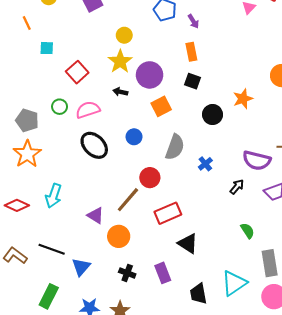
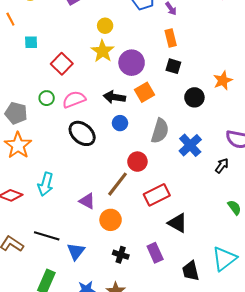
black arrow: (120, 92) -> (114, 97), moved, size x1.5
blue cross: (205, 164) -> (190, 145), size x1.6

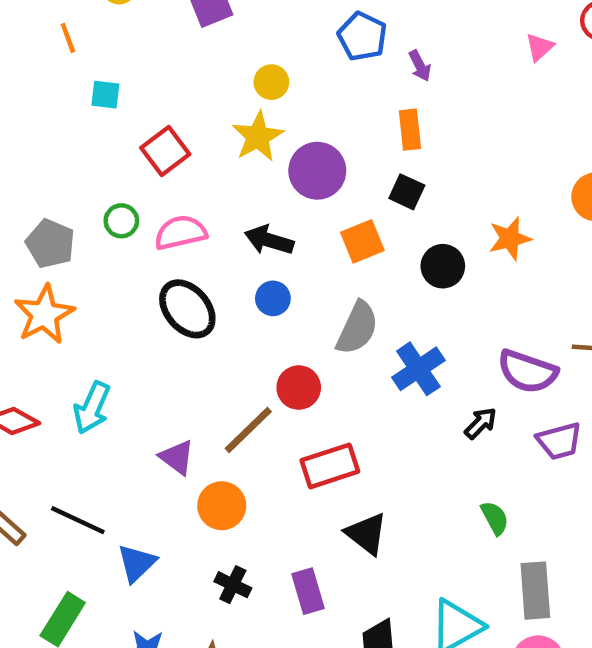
orange square: (144, 92) -> (362, 241), moved

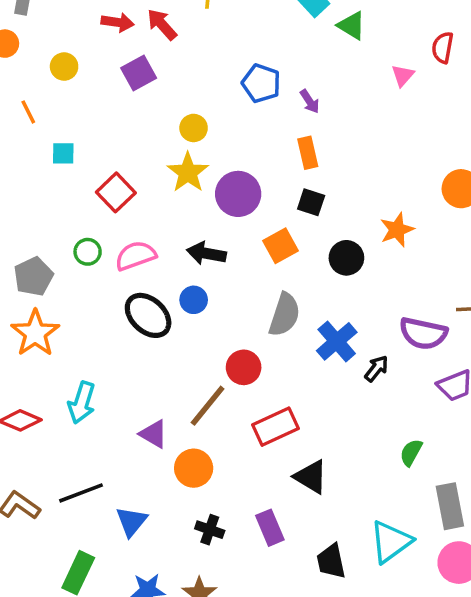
gray pentagon: (50, 244) -> (33, 277), turned 30
blue circle: (273, 298) -> (194, 300), moved
black arrow: (481, 423) -> (376, 368), moved
green semicircle: (495, 518) -> (411, 452), turned -116
black line: (78, 520) -> (81, 493), turned -39

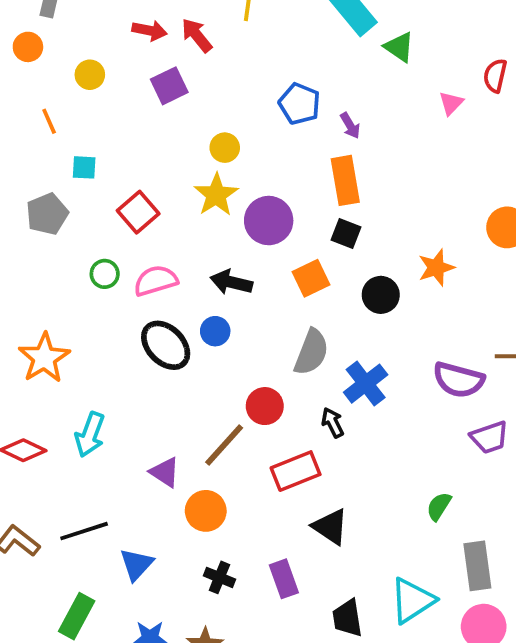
orange rectangle: (308, 153) -> (345, 180), size x1.4
gray pentagon: (33, 277) -> (47, 214), moved
black arrow: (376, 368) -> (333, 423), moved, turned -68

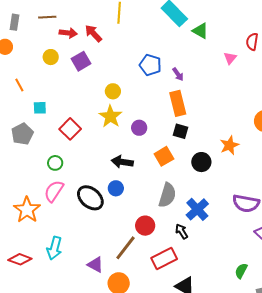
yellow circle: (90, 75) -> (51, 57), moved
purple circle: (269, 221) -> (139, 128), size x0.6
pink semicircle: (156, 281) -> (54, 191), moved, turned -35

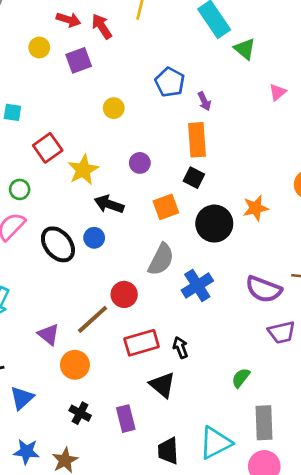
yellow star: (110, 116) -> (83, 170), moved
black circle: (201, 162) -> (214, 224), size x1.4
black arrow: (182, 231) -> (180, 347), moved

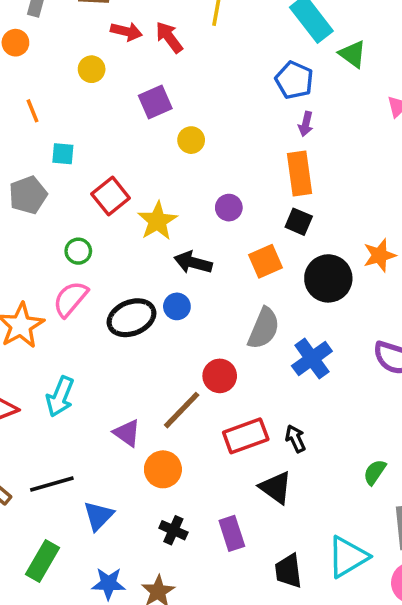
purple square: (79, 60) -> (155, 102), moved
blue pentagon: (170, 82) -> (294, 80), moved
purple arrow: (204, 101) -> (306, 124), turned 42
black ellipse: (58, 244) -> (132, 318), turned -69

